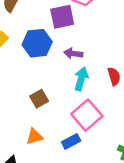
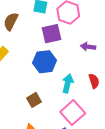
blue hexagon: (37, 43) -> (45, 62), moved
purple arrow: (73, 53) -> (88, 47), moved

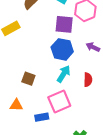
blue hexagon: (45, 62) -> (62, 49), moved
brown square: (34, 100) -> (28, 79), turned 32

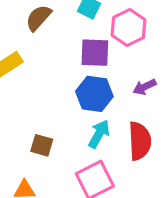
purple arrow: (93, 47) -> (145, 87), turned -48
red semicircle: (88, 80) -> (140, 141), size x1.6

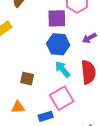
cyan arrow: (99, 134) -> (63, 69), turned -66

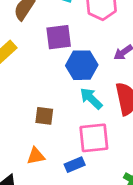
purple square: (57, 18) -> (59, 37), moved
pink square: (62, 98) -> (94, 138), turned 30

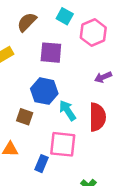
blue hexagon: (82, 65) -> (44, 91), moved
blue rectangle: (75, 165) -> (42, 164), turned -56

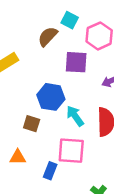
brown semicircle: (27, 22) -> (48, 36), moved
purple square: (51, 53) -> (76, 62), moved

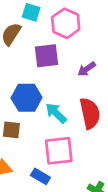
blue rectangle: (50, 171) -> (40, 176), turned -70

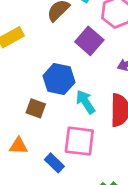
purple square: (46, 56) -> (89, 41), turned 35

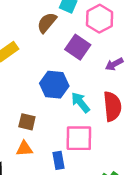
brown square: (36, 108) -> (27, 122), moved
blue rectangle: (54, 163) -> (59, 160), turned 42

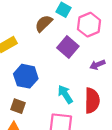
blue hexagon: (54, 85) -> (26, 76), moved

